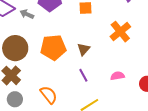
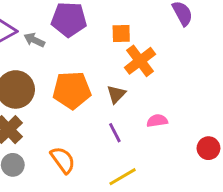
orange cross: (120, 32) -> (140, 61), moved
pink semicircle: (117, 76) -> (157, 121), moved

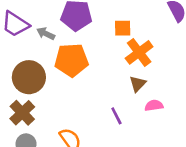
orange pentagon: (72, 90) -> (71, 60), moved
brown triangle: (116, 94) -> (138, 84), moved

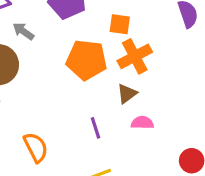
gray arrow: (46, 34) -> (23, 31), moved
orange pentagon: (71, 60) -> (87, 60), moved

